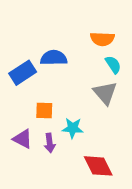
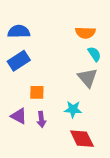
blue semicircle: (54, 58) -> (19, 31), moved
cyan star: (73, 128) -> (73, 109), moved

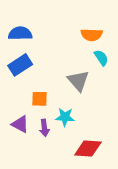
gray triangle: (88, 78) -> (78, 81), moved
cyan star: (73, 109) -> (65, 117), moved
red diamond: (82, 139) -> (88, 148), turned -60

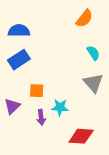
orange semicircle: (92, 35) -> (84, 18), moved, turned -54
gray triangle: (78, 81) -> (93, 83), moved
purple triangle: (20, 124) -> (12, 106), moved, turned 49

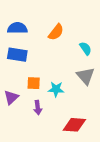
orange semicircle: (84, 18) -> (56, 32), moved
blue rectangle: (19, 60) -> (17, 55), turned 42
cyan star: (60, 107) -> (56, 89), moved

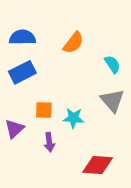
blue rectangle: (17, 55) -> (22, 72), turned -36

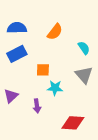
orange square: (44, 110) -> (43, 70), moved

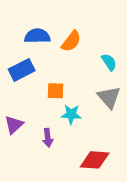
blue semicircle: (17, 28) -> (37, 36), moved

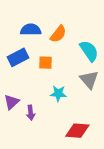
cyan semicircle: (109, 62) -> (89, 51), size x1.5
orange square: (56, 91) -> (46, 63), moved
purple arrow: (48, 138) -> (31, 113), moved

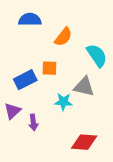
blue semicircle: (31, 30) -> (30, 20), moved
blue rectangle: (18, 57) -> (25, 80), moved
gray triangle: (89, 80) -> (84, 87), moved, turned -36

